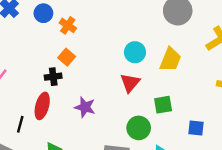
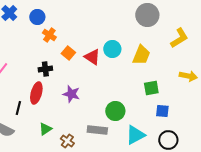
orange cross: (68, 25) -> (49, 35), moved
orange square: (67, 57) -> (68, 53), moved
red triangle: (130, 83) -> (92, 57), moved, turned -36
green square: (163, 105) -> (151, 88), moved

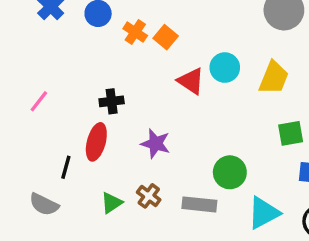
orange cross: (49, 35) -> (135, 32), moved
orange square: (68, 53) -> (166, 37), moved
brown cross: (67, 141) -> (149, 196), moved

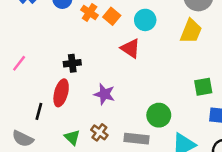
cyan circle: (225, 68) -> (145, 20), moved
yellow trapezoid: (274, 78) -> (191, 31), moved
green triangle: (112, 203) -> (72, 137), turned -42

